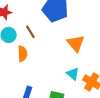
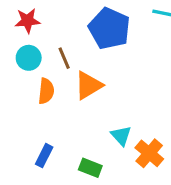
orange triangle: (76, 43) -> (88, 85), moved, turned 30

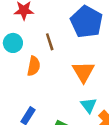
cyan circle: (29, 58) -> (13, 43), moved
orange triangle: (88, 85) -> (83, 72), moved, turned -35

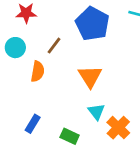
brown line: (50, 42) -> (54, 46), turned 56

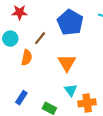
orange cross: (118, 128) -> (87, 103), turned 36

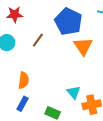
orange semicircle: (27, 58) -> (24, 80), moved
orange triangle: (67, 63) -> (83, 46), moved

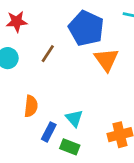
cyan triangle: (74, 92) -> (74, 118), moved
blue rectangle: (22, 104) -> (49, 132), moved

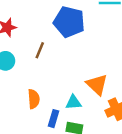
orange triangle: (106, 60) -> (97, 85), moved
cyan triangle: (74, 118) -> (73, 102), turned -42

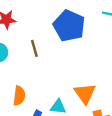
brown line: (40, 50) -> (34, 48), turned -49

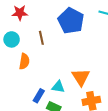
orange semicircle: (19, 96) -> (24, 61), moved

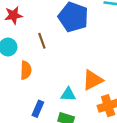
orange triangle: (81, 77) -> (93, 80), turned 42
blue rectangle: (39, 96) -> (38, 109), moved

